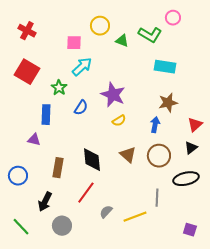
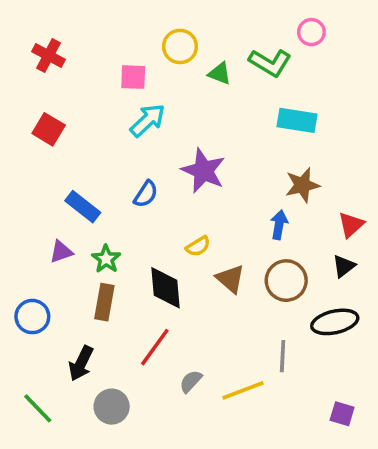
red square: (27, 72) -> (49, 129), size x0.7
green star: (59, 88) -> (106, 259), moved
blue rectangle: (46, 115) -> (83, 207), turned -54
yellow semicircle: (119, 121) -> (198, 246), moved
purple triangle: (34, 140) -> (61, 252), turned -32

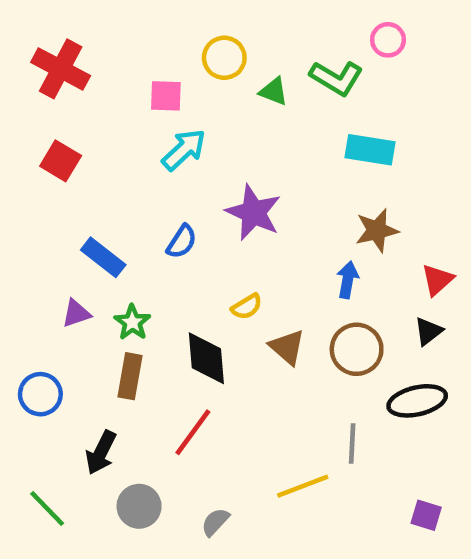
red cross: (49, 55) -> (61, 69), size x1.4
gray semicircle: (191, 381) -> (215, 522), moved

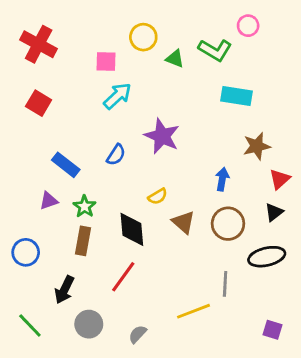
brown star: (377, 230) -> (257, 146), moved

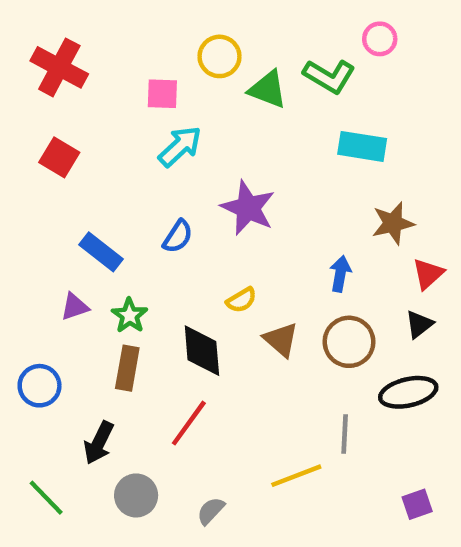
green triangle: (175, 59) -> (268, 89), size x1.4
purple square: (272, 330) -> (417, 504), turned -36

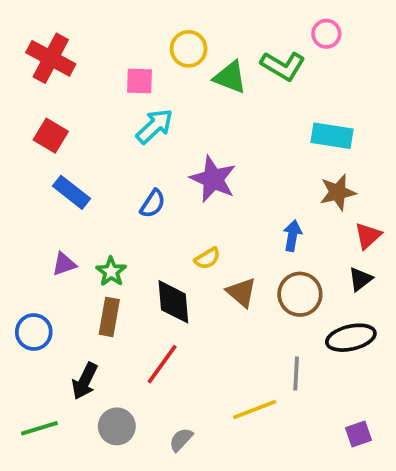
cyan rectangle: (362, 146) -> (332, 136), moved
blue rectangle: (101, 252) -> (72, 192), moved
green line: (46, 498) -> (39, 428), turned -63

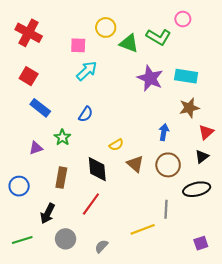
purple star: (213, 179) -> (150, 78), moved
green star: (111, 272) -> (62, 137), moved

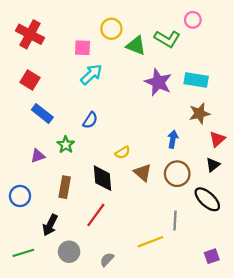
black ellipse: (197, 189) -> (207, 199), turned 55

